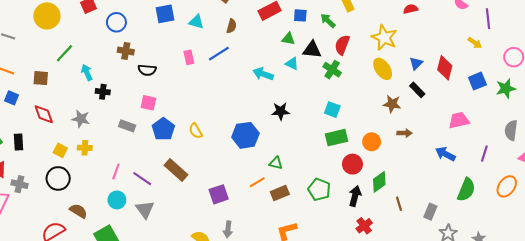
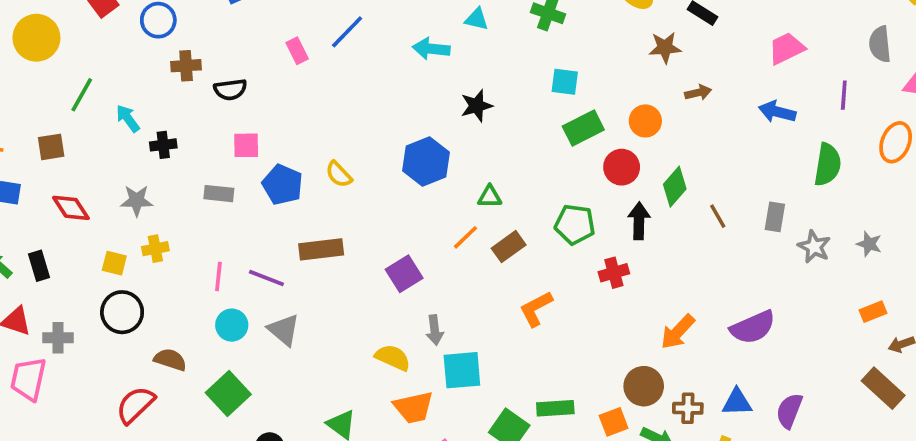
brown rectangle: (176, 170) -> (321, 249), turned -35
red cross: (364, 226) -> (614, 273), moved, turned 35

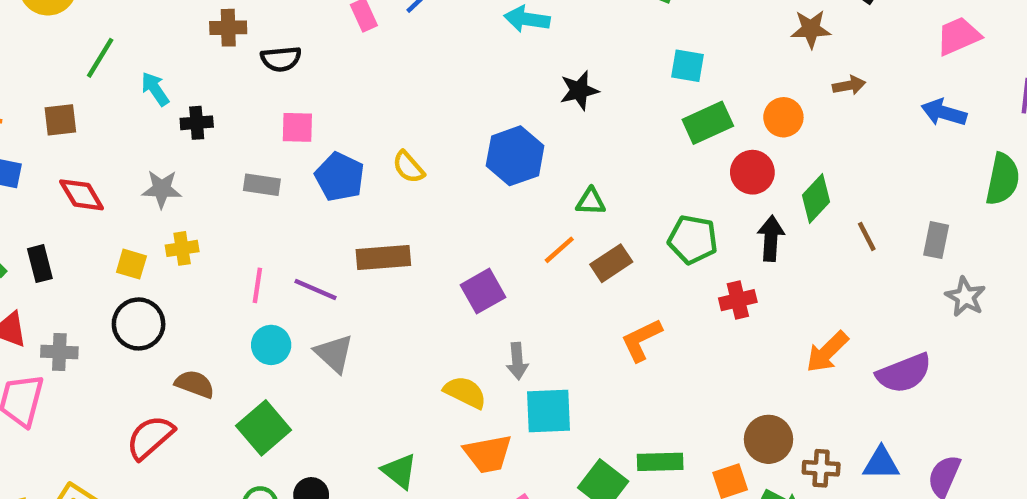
gray star: (814, 247) -> (965, 297), moved
orange arrow: (678, 332) -> (827, 352), moved

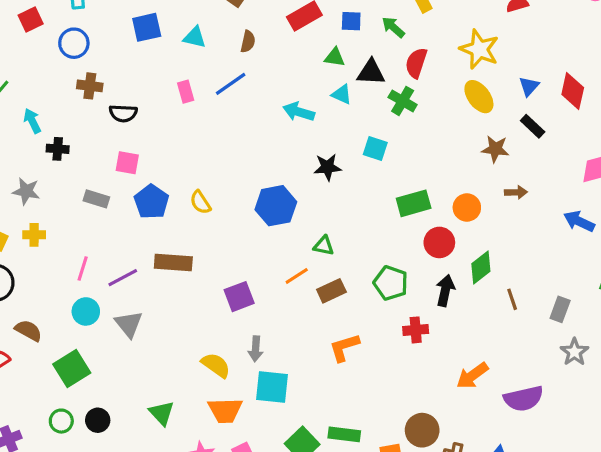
cyan square: (687, 66) -> (375, 149), moved
purple line: (316, 289) -> (123, 278), turned -60

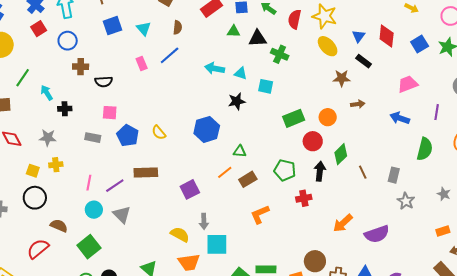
cyan triangle: (195, 37) -> (144, 29), turned 42
red semicircle: (416, 63) -> (295, 19), moved
cyan triangle: (342, 94) -> (241, 73), moved

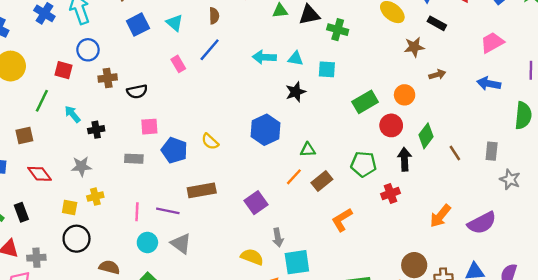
red square: (39, 29) -> (64, 70), moved, turned -35
purple line: (115, 186) -> (168, 211), turned 54

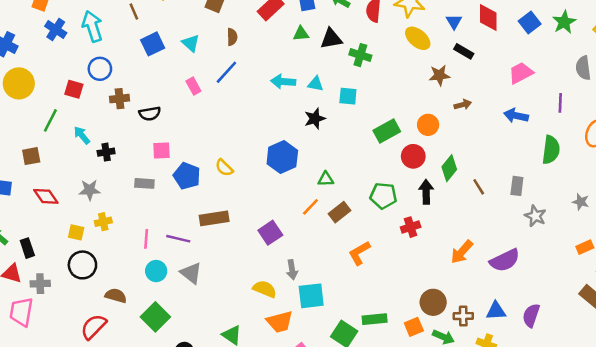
black rectangle: (21, 212) -> (27, 248), moved

